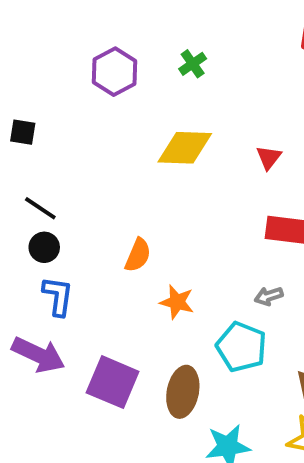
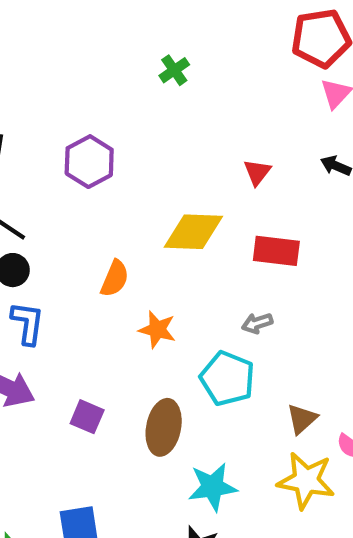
purple hexagon: (114, 72) -> (89, 162), moved
yellow diamond: (185, 148) -> (193, 232), moved
purple square: (113, 382) -> (87, 417), size x0.6

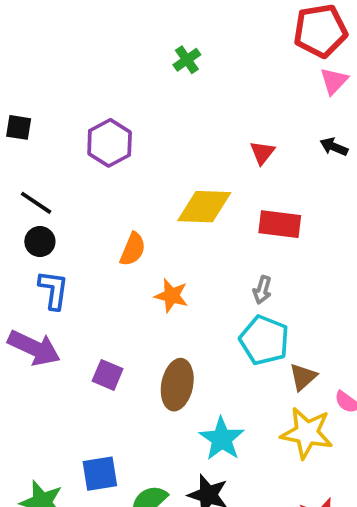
gray arrow: (257, 323) -> (262, 290), turned -56
cyan pentagon: (227, 378) -> (264, 340), moved
cyan star: (213, 487) -> (222, 439), turned -30

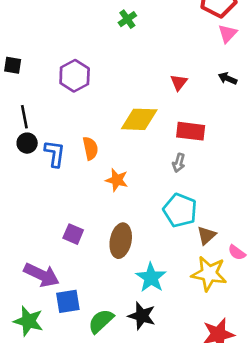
black line: (36, 203) -> (24, 117), turned 45
orange semicircle: (133, 249) -> (90, 148), turned -35
blue L-shape: (53, 290) -> (55, 154), moved
gray arrow: (262, 290) -> (179, 163), moved
purple arrow: (34, 348) -> (42, 275), moved

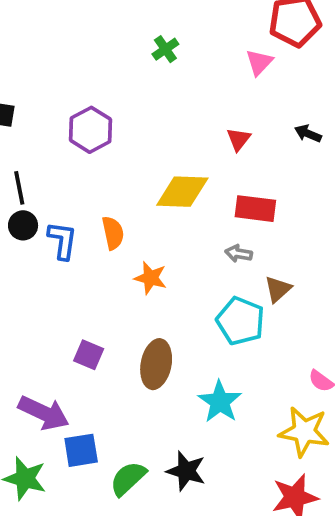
pink triangle: (228, 34) -> (259, 62), moved
gray arrow: (179, 163) -> (239, 254), turned 84
brown triangle: (206, 235) -> (278, 289), moved
yellow star: (209, 274) -> (304, 432), moved
cyan star: (151, 278) -> (220, 402), moved

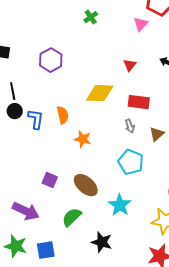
gray arrow: (239, 254) -> (130, 126), turned -120
brown triangle: (278, 289) -> (157, 134), moved
brown ellipse: (156, 364) -> (86, 185), turned -60
blue square: (81, 450) -> (46, 250), moved
green semicircle: (128, 478) -> (72, 217), moved

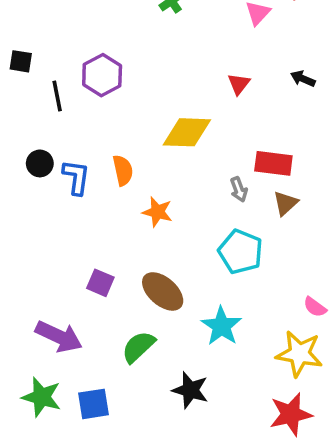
black line: (13, 91) -> (57, 96), moved
red rectangle: (139, 102) -> (273, 163), moved

